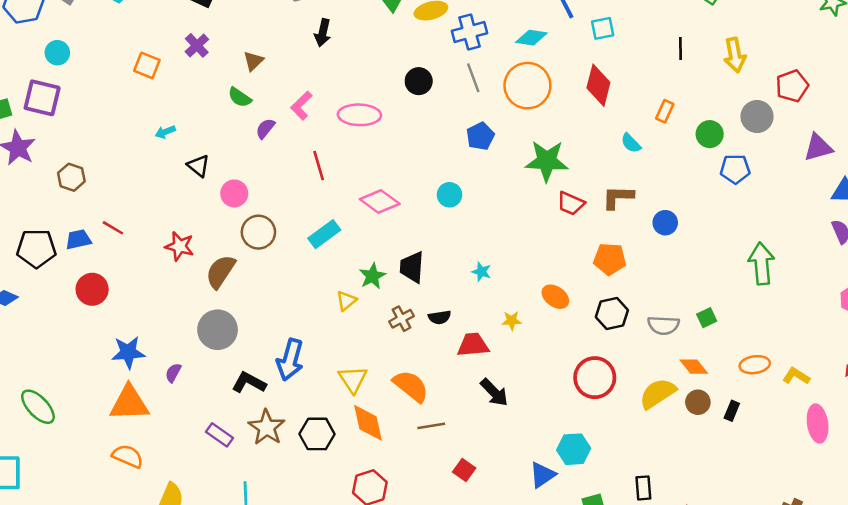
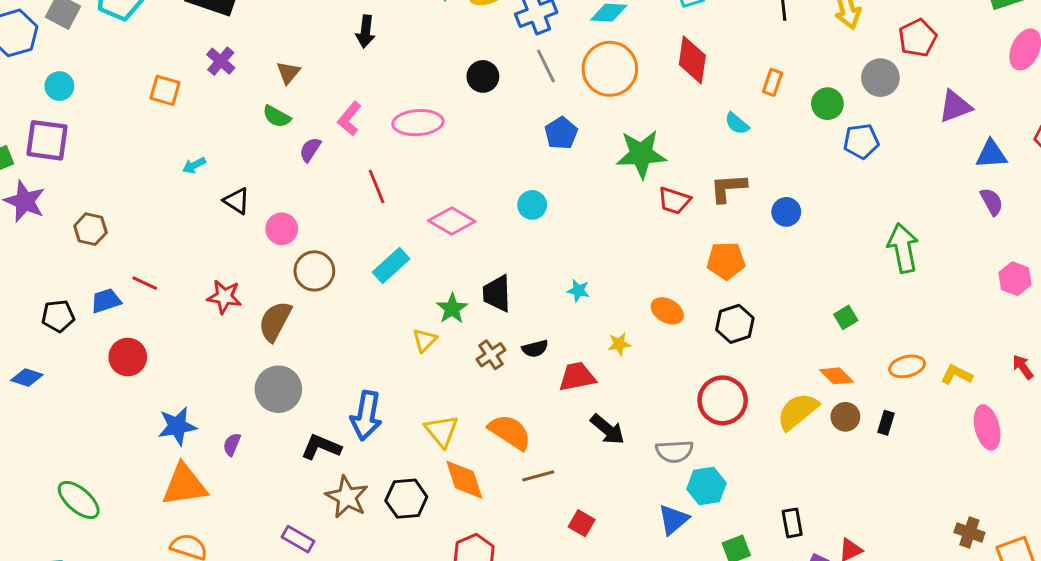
black pentagon: (36, 248) -> (58, 316), size x0.7
gray semicircle: (663, 325) -> (674, 451), moved
purple rectangle: (219, 435) -> (298, 539), moved

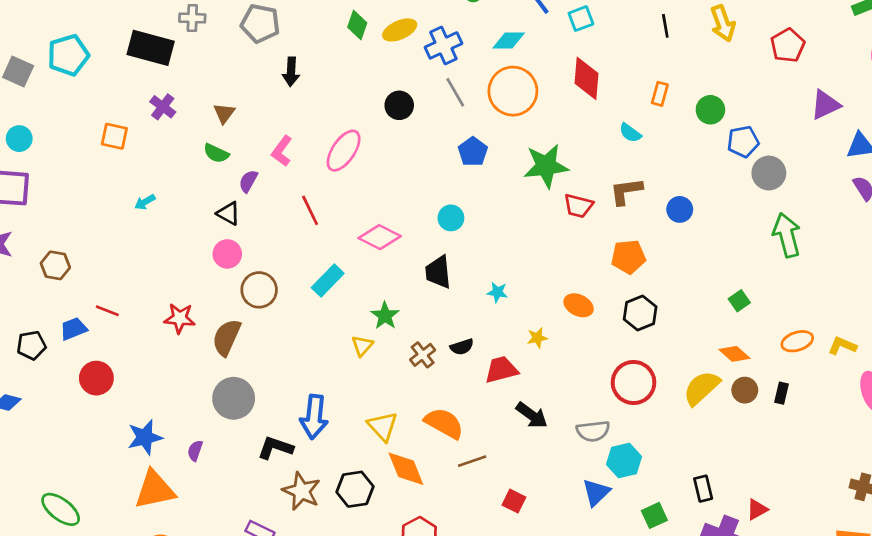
gray circle: (880, 78) -> (769, 173), moved
pink ellipse: (418, 123) -> (344, 151), turned -48
black triangle: (237, 201) -> (228, 213), moved
black trapezoid: (497, 293) -> (438, 272), moved

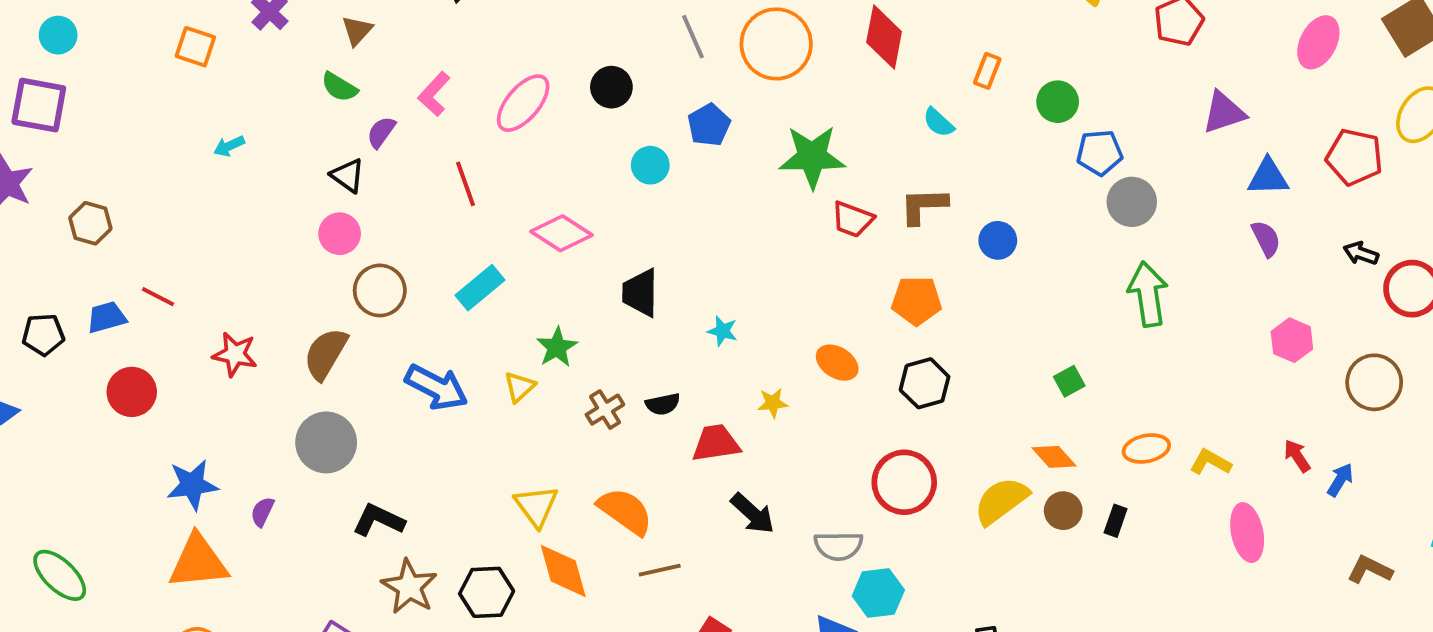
black circle: (399, 105) -> (611, 87), moved
cyan circle: (451, 218) -> (650, 165), moved
red star: (180, 318) -> (235, 354), moved
blue arrow: (314, 417) -> (436, 387), moved, turned -75

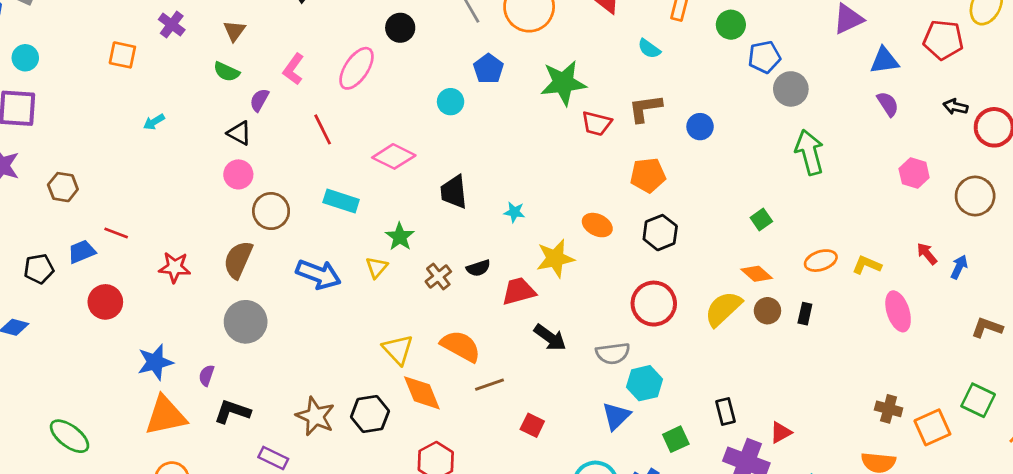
black circle: (611, 87) -> (400, 28), moved
cyan rectangle: (480, 288) -> (341, 201), turned 64
yellow star: (773, 403) -> (555, 258), size x1.8
black L-shape: (378, 520) -> (232, 412), moved

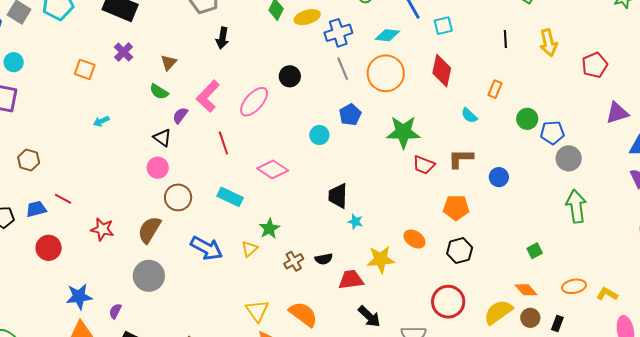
green circle: (731, 25) -> (527, 119), moved
pink L-shape: (293, 69) -> (208, 96), size x1.4
black trapezoid: (454, 192) -> (338, 196), moved

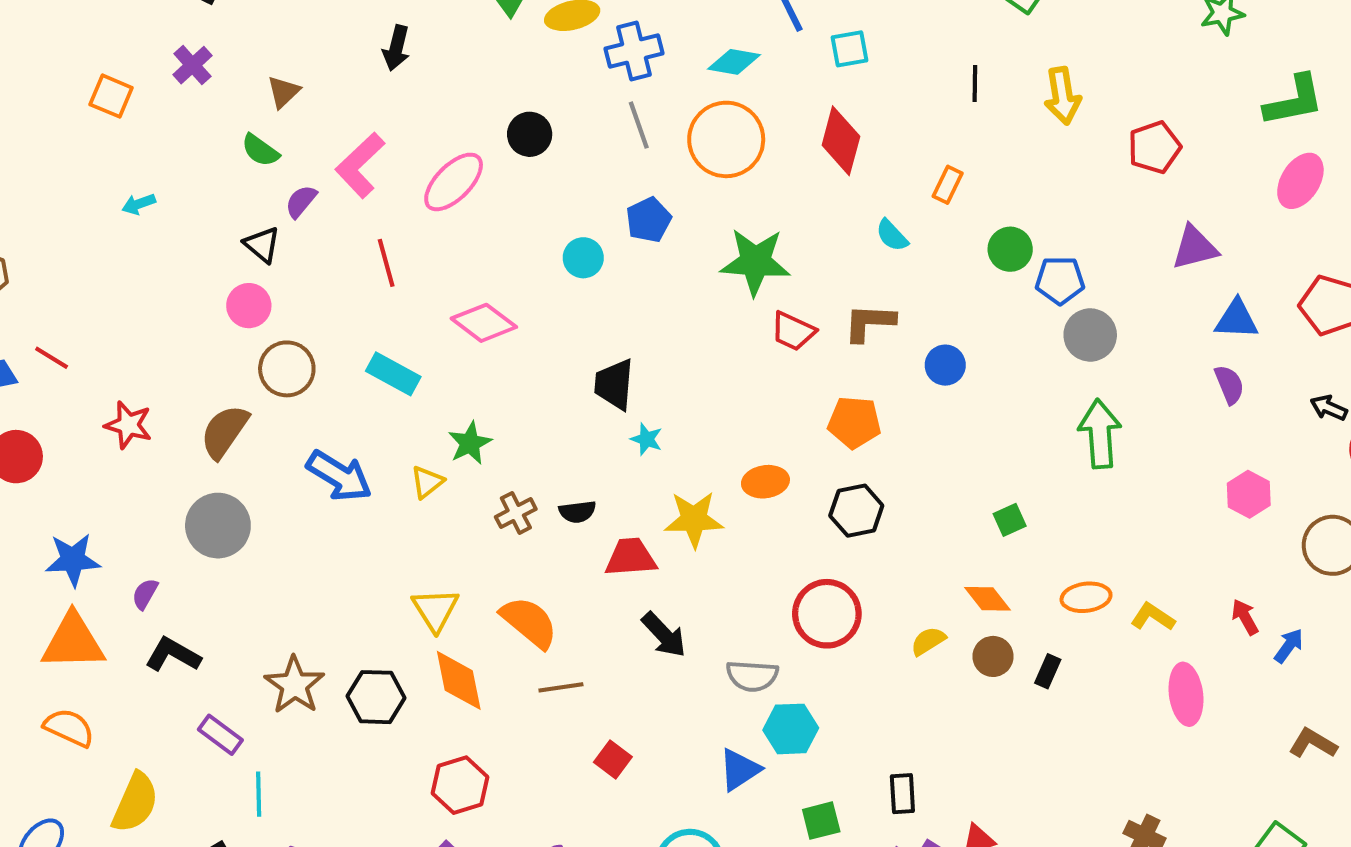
orange ellipse: (414, 239) -> (765, 482), turned -45
yellow semicircle: (498, 312) -> (928, 641), size x0.6

